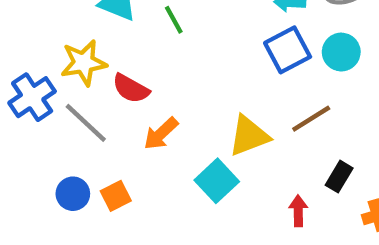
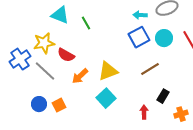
yellow triangle: (249, 136) -> (108, 71), moved

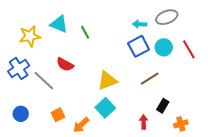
yellow star: (44, 43) -> (30, 36), moved
orange arrow: (80, 76) -> (81, 125), moved
blue circle: (39, 104) -> (21, 114), moved

